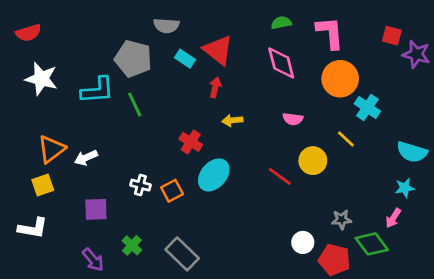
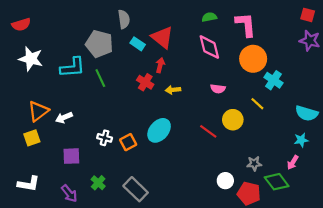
gray semicircle: (166, 26) -> (124, 19), turned -102
red square: (392, 36) -> (308, 15), moved
red cross: (191, 142) -> (145, 82), moved
white L-shape: (33, 228) -> (29, 184), moved

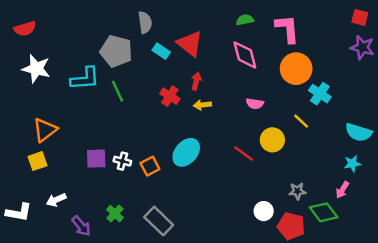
red arrow: (160, 65) -> (196, 81), moved
white arrow: (64, 118) -> (56, 200), moved
purple square: (71, 156) -> (96, 159), moved
white L-shape: (29, 184) -> (19, 212), moved

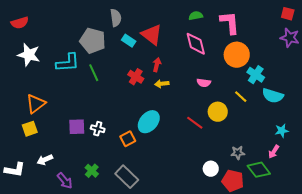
cyan semicircle: (359, 132) -> (273, 96), moved
orange square: (150, 166) -> (128, 139), moved

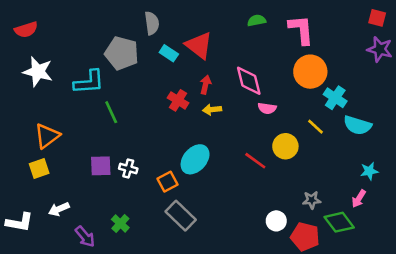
pink diamond: (196, 44) -> (249, 81), moved
green line: (94, 73) -> (111, 112), moved
gray rectangle: (127, 177) -> (181, 216), moved

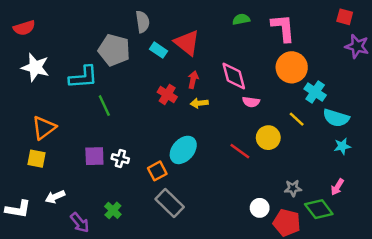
red square: (377, 18) -> (345, 17), moved
yellow square: (39, 169) -> (37, 159), turned 30
cyan star: (369, 171) -> (342, 146), moved

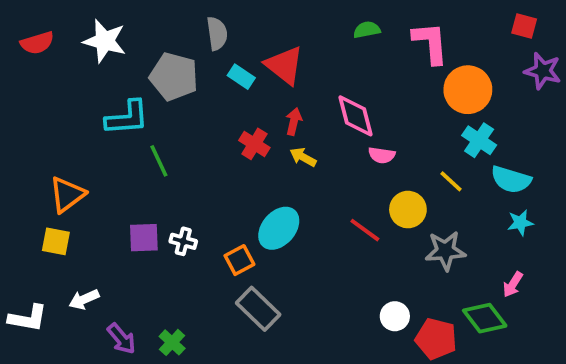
white star: (35, 67) -> (105, 41), moved
orange circle: (292, 67) -> (468, 90), moved
yellow arrow: (199, 103) -> (303, 157), turned 35
gray star: (293, 188) -> (445, 251), moved, size x1.5
green cross: (113, 210) -> (172, 342), moved

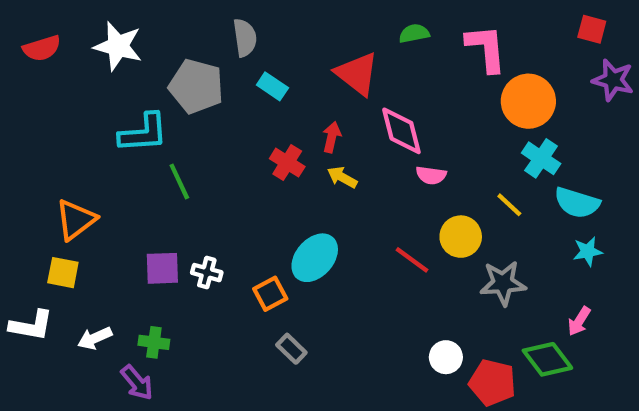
red triangle: (284, 65) -> (357, 74), moved
gray rectangle: (258, 309) -> (291, 349), size x0.6
white L-shape: (28, 318) -> (31, 325), moved
green cross: (172, 342) -> (154, 342), moved, turned -35

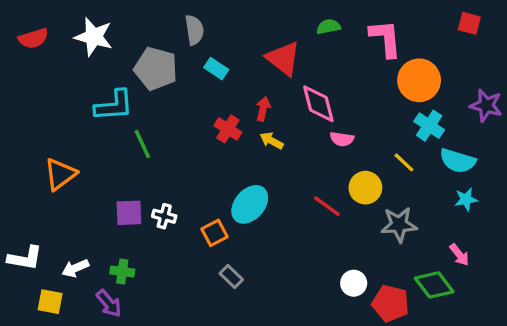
purple star: (613, 80) -> (486, 105), moved
yellow square: (63, 273) -> (50, 302), moved
pink arrow: (579, 321) -> (459, 255), turned -70

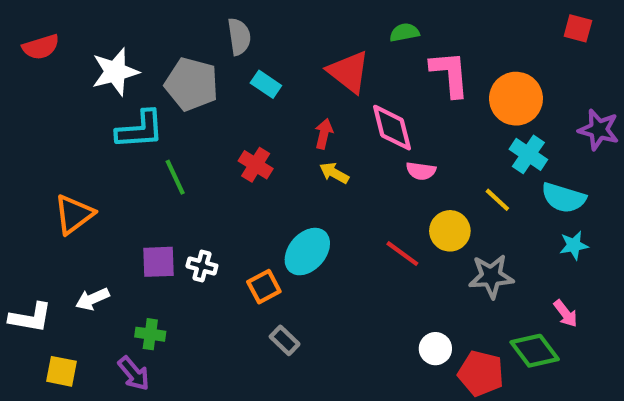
white star: (94, 37) -> (115, 72), moved, turned -30
pink L-shape: (386, 38) -> (450, 74), moved
red cross: (228, 129) -> (256, 165), moved
white arrow: (75, 268) -> (92, 299), moved

